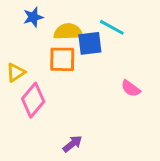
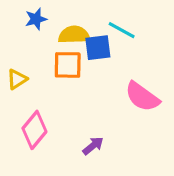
pink semicircle: (131, 88) -> (142, 97), size x1.6
pink diamond: (33, 100) -> (34, 130), moved
purple arrow: (72, 144) -> (93, 146), moved

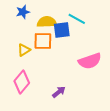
yellow triangle: (17, 79) -> (24, 50), moved
pink semicircle: (142, 97) -> (90, 61), turned -55

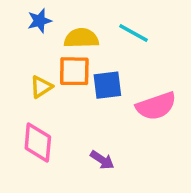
blue square: (62, 30) -> (107, 85), moved
pink diamond: (22, 82) -> (38, 143), turned -35
purple arrow: (59, 92) -> (102, 160), turned 72

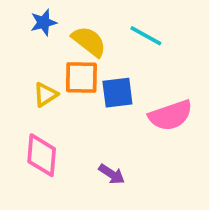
yellow semicircle: (81, 38) -> (89, 41), turned 40

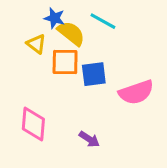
blue star: (43, 22) -> (54, 18), moved, turned 30
cyan line: (146, 36) -> (103, 21), moved
yellow triangle: (45, 95) -> (36, 44), moved, turned -50

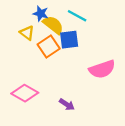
orange square: (65, 62) -> (49, 46), turned -35
blue square: (94, 74) -> (69, 40), moved
pink diamond: (33, 124) -> (25, 93), turned -65

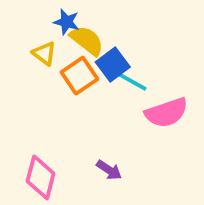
cyan line: (77, 16) -> (131, 81), moved
blue square: (69, 40) -> (113, 64), turned -30
pink diamond: (25, 93) -> (41, 177), moved, turned 75

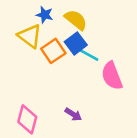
yellow semicircle: (87, 40) -> (76, 20), moved
yellow triangle: (44, 53) -> (30, 36), size x1.5
pink semicircle: (166, 113) -> (112, 76), turned 88

